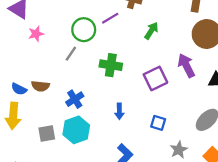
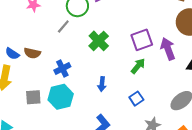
green arrow: (151, 31) -> (138, 66), moved
green cross: (111, 65) -> (99, 41), turned 30
purple square: (155, 78) -> (142, 40), moved
blue square: (158, 123) -> (136, 99), turned 32

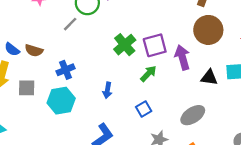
green cross: (99, 41) -> (125, 45), moved
gray square: (33, 97) -> (27, 88), moved

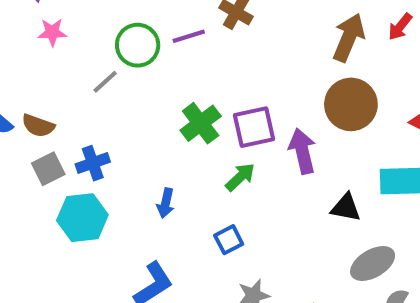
black triangle: (209, 77) -> (346, 208), moved
gray square: (27, 88) -> (48, 169), moved, turned -30
gray ellipse: (193, 115) -> (373, 264), moved

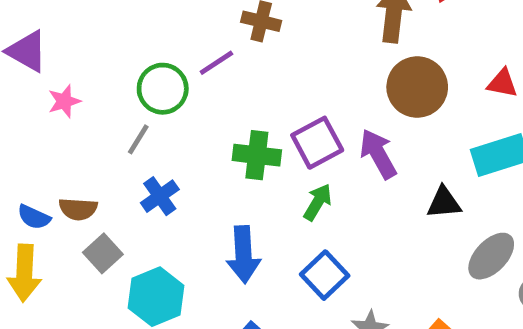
green cross: (201, 123) -> (257, 155), turned -30
blue cross: (93, 163) -> (160, 196), moved
blue arrow: (166, 203) -> (243, 254), size x1.6
blue square: (229, 240) -> (325, 275), size x1.4

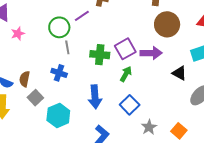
gray line: (138, 139) -> (67, 47), moved, turned -40
purple arrow: (378, 154) -> (151, 53), turned 120
blue cross: (160, 196) -> (59, 73), turned -35
black triangle: (444, 203) -> (179, 73), turned 35
brown semicircle: (78, 209) -> (25, 79), turned 98

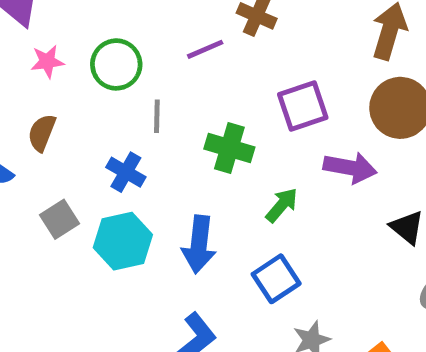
green circle: (59, 27) -> (116, 64), moved
purple square: (125, 49) -> (303, 106), moved
brown semicircle: (25, 79) -> (42, 133), moved
cyan hexagon: (58, 115) -> (123, 241), moved

